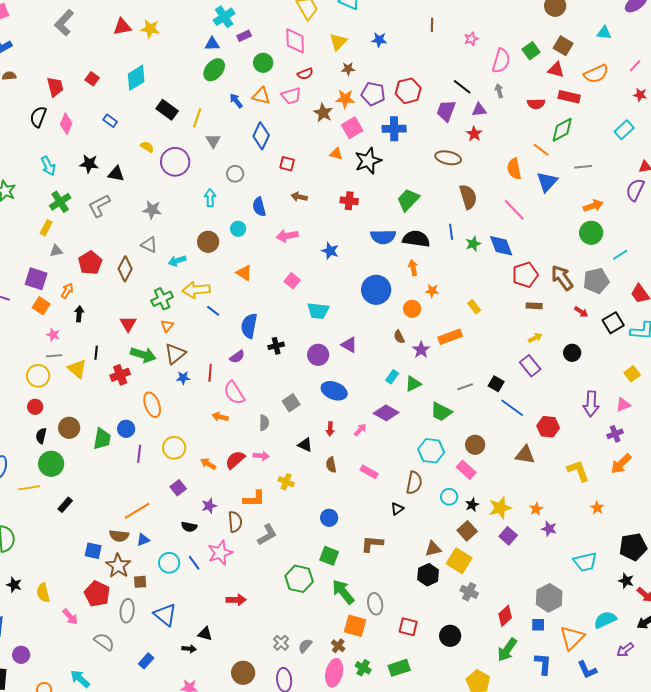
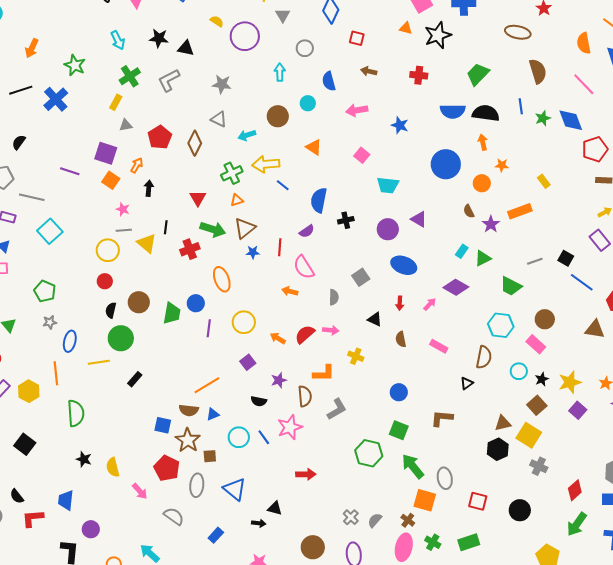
orange triangle: (167, 326) -> (237, 200), turned 32

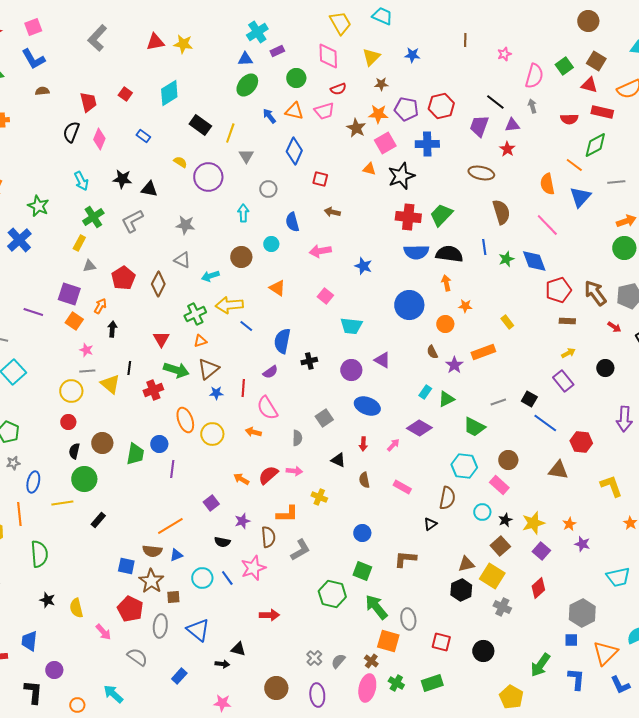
red cross: (419, 75) -> (408, 217), moved, size x1.4
yellow circle: (244, 322) -> (212, 434), moved
red diamond: (575, 490) -> (538, 588), moved

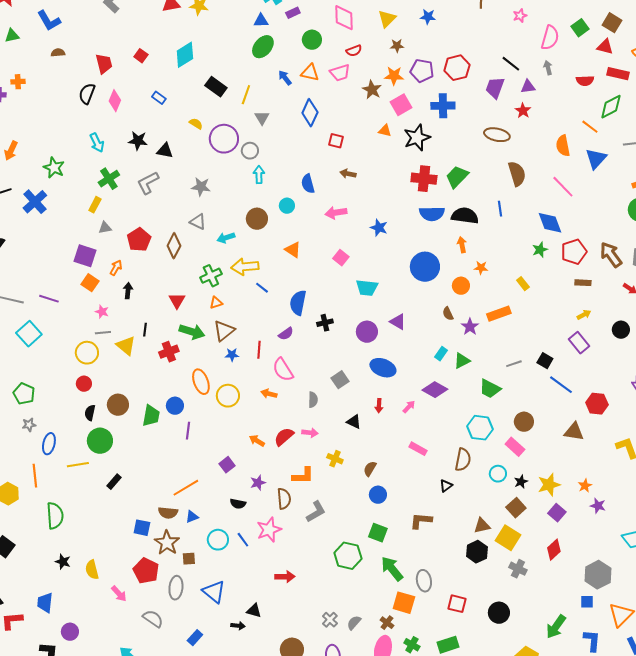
gray circle: (268, 189) -> (250, 151), moved
green star: (506, 259) -> (540, 250), moved
purple line: (33, 312) -> (49, 299), moved
brown semicircle: (364, 480) -> (370, 469), moved, turned 42

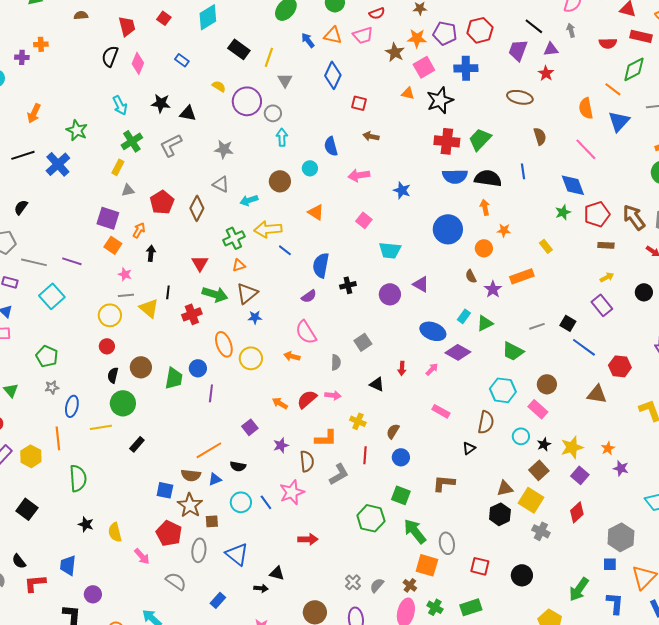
brown semicircle: (517, 174) -> (540, 136), size x0.7
red line: (259, 350) -> (365, 455), moved
blue ellipse: (383, 368) -> (433, 331), moved
black semicircle: (238, 504) -> (238, 466), moved

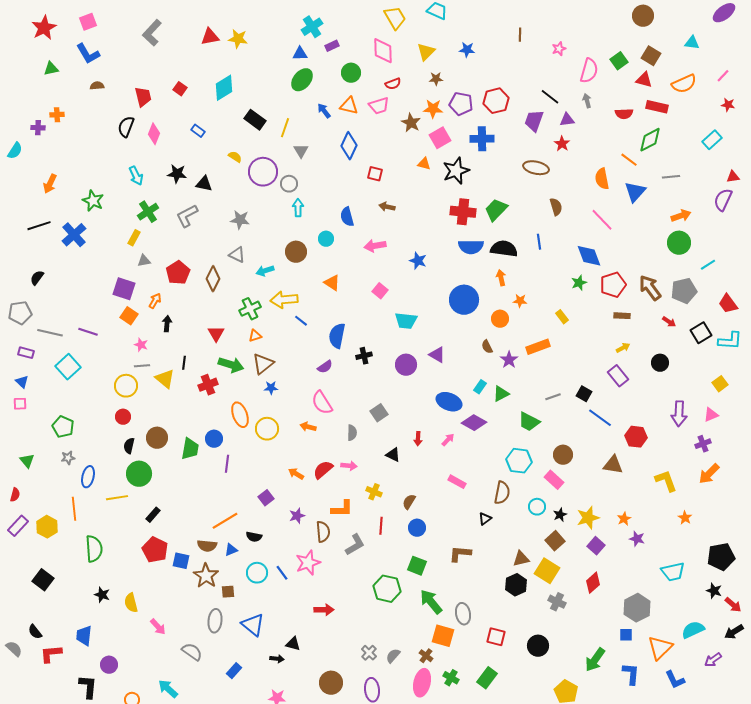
red pentagon: (169, 533) -> (155, 550), moved
green rectangle: (471, 607) -> (487, 678), turned -35

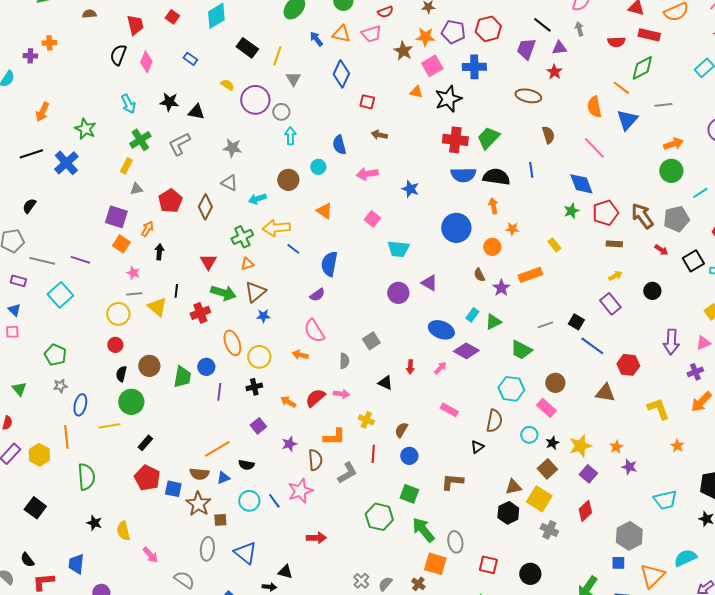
black cross: (364, 356) -> (254, 387), moved

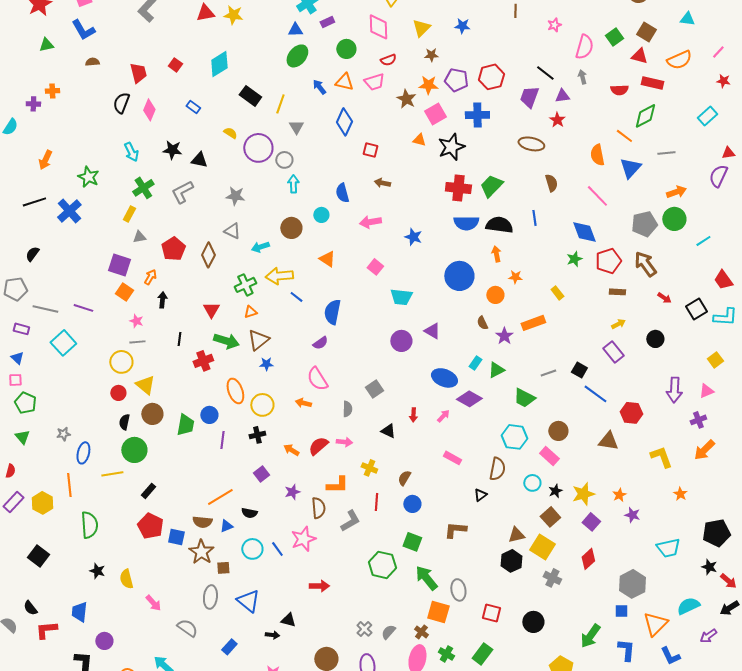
gray pentagon: (676, 219) -> (644, 224), moved
yellow triangle: (157, 307) -> (145, 385), moved
green pentagon: (55, 355) -> (25, 403), moved

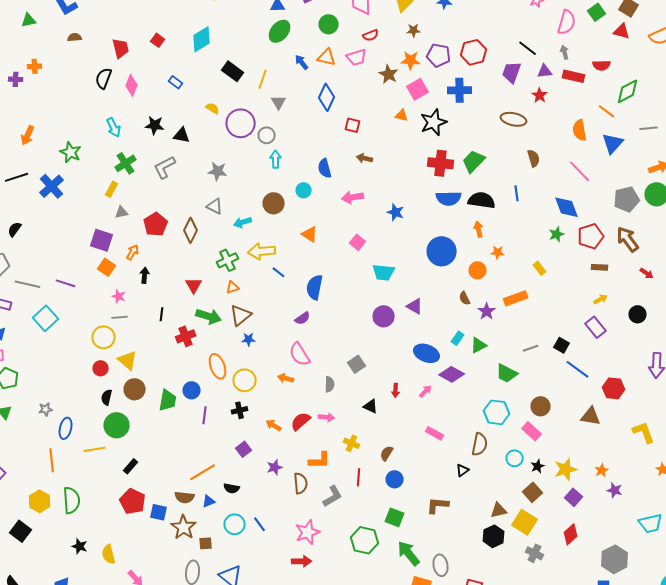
red rectangle: (652, 83) -> (574, 76), moved
yellow hexagon: (42, 503) -> (40, 501), moved
pink star: (303, 539) -> (308, 532), moved

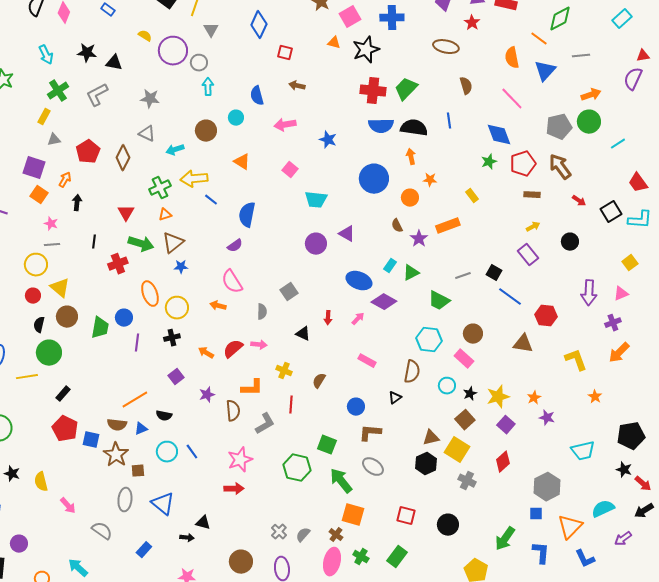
blue circle: (395, 479) -> (356, 407), moved
gray ellipse: (441, 565) -> (373, 467), moved, turned -45

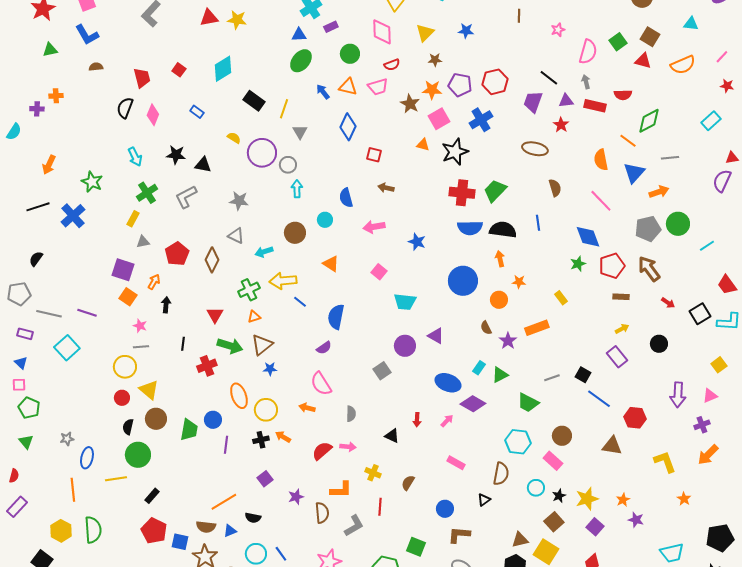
blue cross: (392, 18) -> (481, 120), turned -30
orange arrow: (591, 95) -> (659, 192), moved
gray square: (289, 292) -> (382, 371), moved
orange arrow: (206, 353) -> (283, 437), moved

